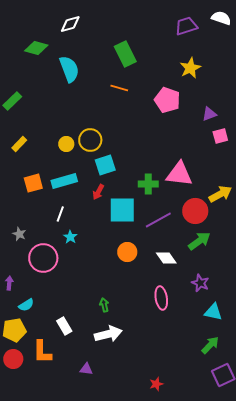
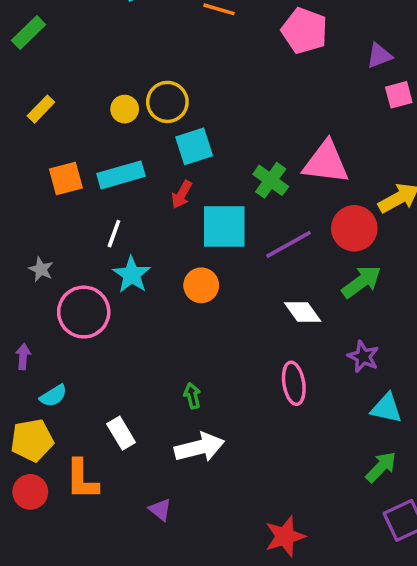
green cross: (148, 184) -> (271, 180), turned 36
cyan star: (70, 237) -> (132, 275), size x1.5
orange circle: (127, 252) -> (201, 285), moved
purple triangle: (86, 369) -> (160, 510), turned 32
red star: (156, 384) -> (285, 536), size x1.6

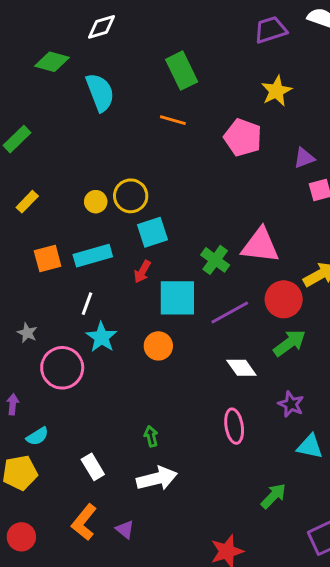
green arrow: (381, 467) -> (273, 496), moved
orange L-shape: (82, 479) -> (84, 522), moved, turned 39
red circle: (30, 492) -> (21, 537), moved

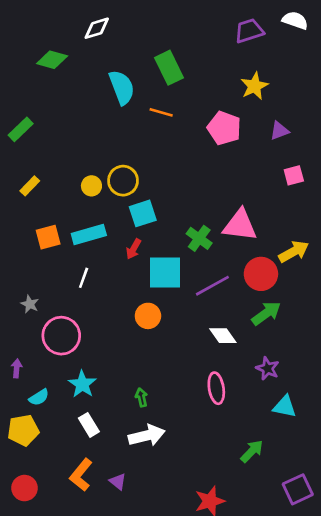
cyan semicircle: (100, 92) -> (122, 87), moved
purple triangle: (304, 158) -> (279, 131), moved
cyan star: (102, 337) -> (82, 384), moved

